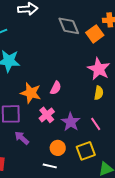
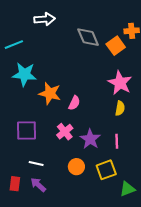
orange star: (31, 93) -> (50, 93), moved
pink line: (96, 124) -> (117, 141), turned 32
purple arrow: (22, 138) -> (38, 185), moved
white line: (50, 166) -> (36, 163), moved

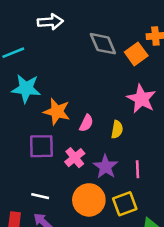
yellow semicircle: (120, 108) -> (117, 129), moved
purple square: (27, 131) -> (41, 146), moved
orange circle: (76, 167) -> (89, 200), size x1.6

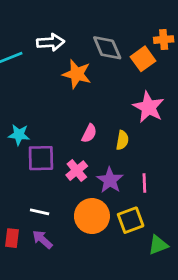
white arrow: (50, 22) -> (51, 42), moved
cyan star: (26, 88) -> (19, 135), moved, size x0.7
orange star: (57, 112) -> (77, 74), moved

